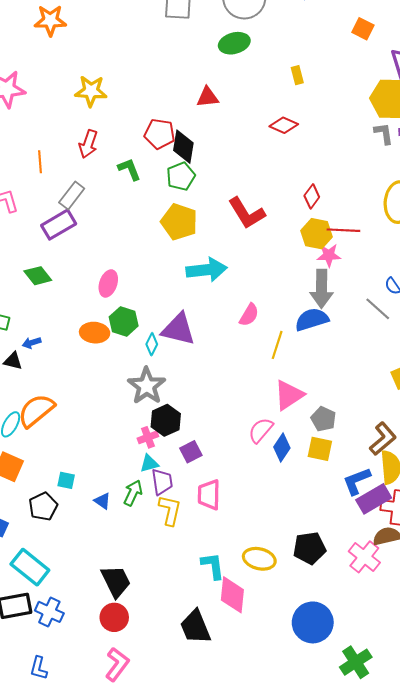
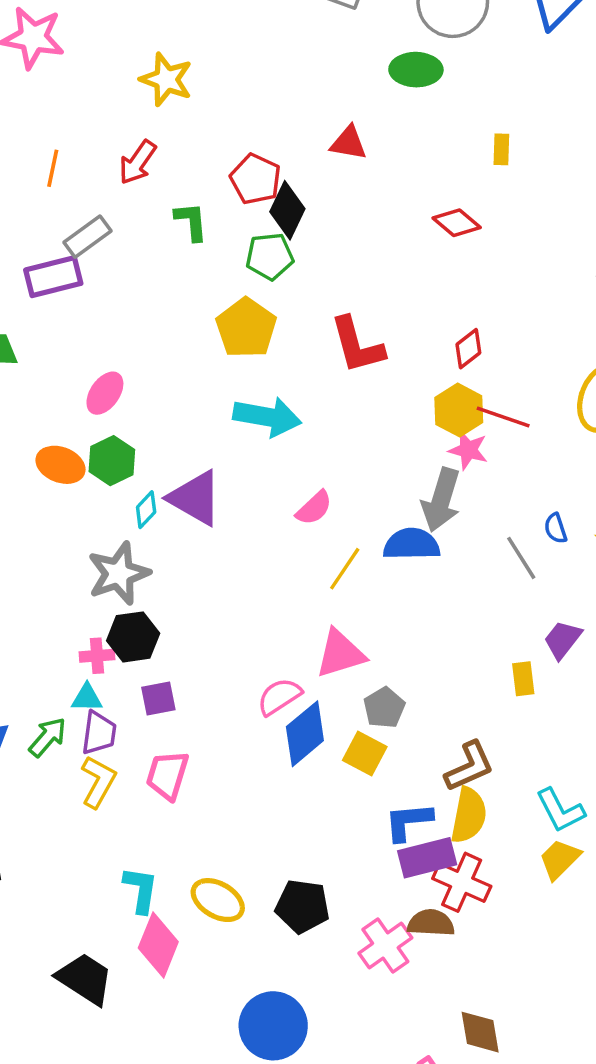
blue diamond: (282, 447) -> (305, 734), size x1.4
black trapezoid: (195, 627) -> (85, 979), turned 129

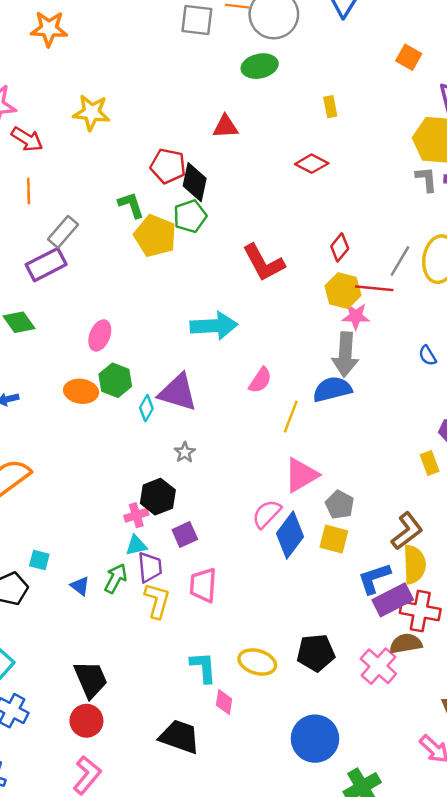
red arrow: (138, 162) -> (27, 139), moved, turned -80
yellow pentagon: (246, 328) -> (155, 236), moved
gray line: (521, 558) -> (400, 261), moved, turned 76
gray star: (119, 573) -> (185, 452), moved, size x0.5
pink diamond: (158, 945) -> (224, 702), size x0.6

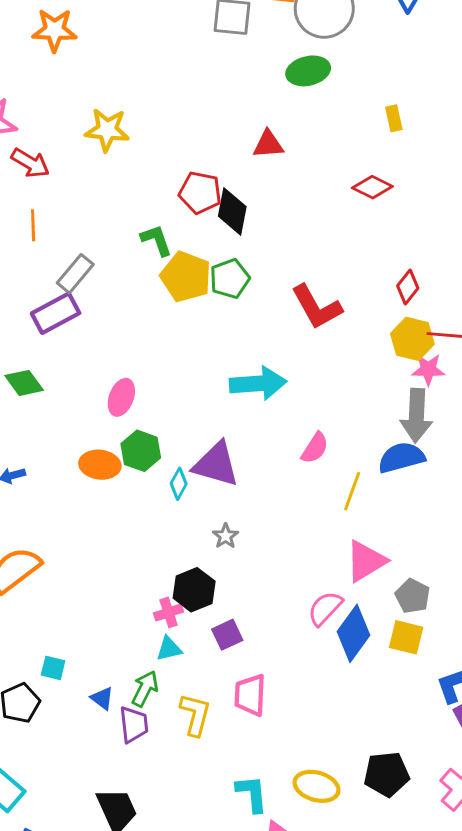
green pentagon: (190, 216) -> (230, 279), moved
purple trapezoid: (150, 567) -> (134, 725), moved

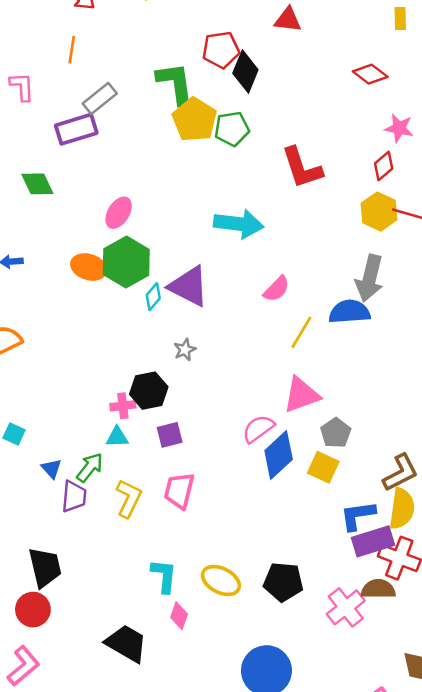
red pentagon: (200, 193) -> (221, 50), turned -30
green L-shape: (156, 240) -> (175, 83), size x1.5
pink star: (428, 369) -> (399, 128), moved
green hexagon: (141, 451) -> (126, 262), size x1.4

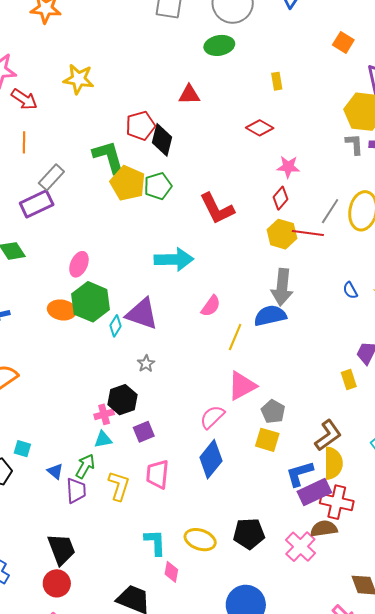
blue diamond: (279, 455) -> (211, 459), moved

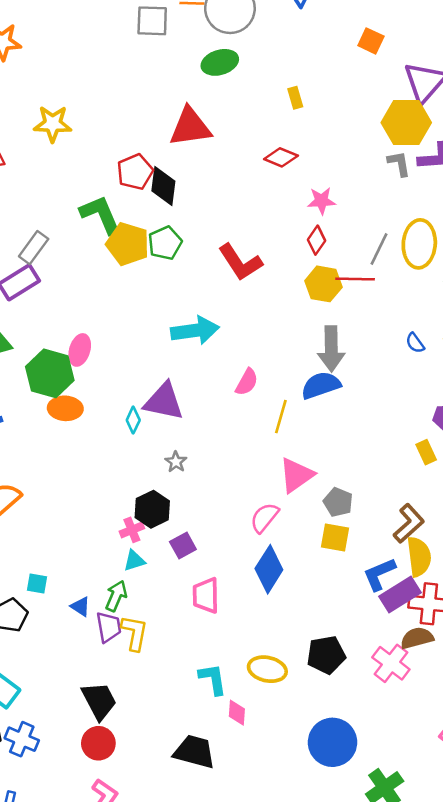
red triangle: (189, 95) -> (190, 127), size x1.6
green hexagon: (90, 302) -> (50, 373), moved
yellow L-shape: (119, 486) -> (134, 633), moved

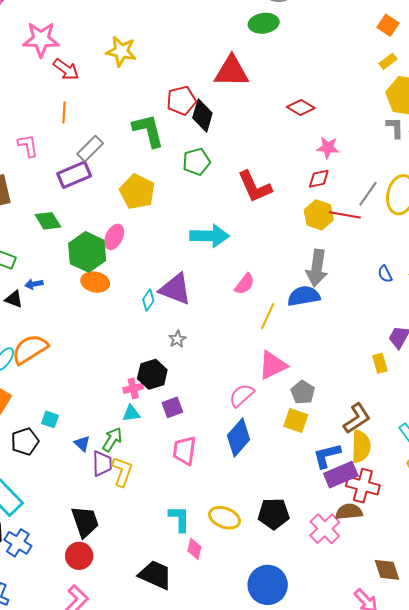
yellow rectangle: (295, 98) -> (388, 61), moved, turned 60
red diamond: (317, 240) -> (319, 179), turned 35
yellow pentagon: (128, 244) -> (137, 192), moved

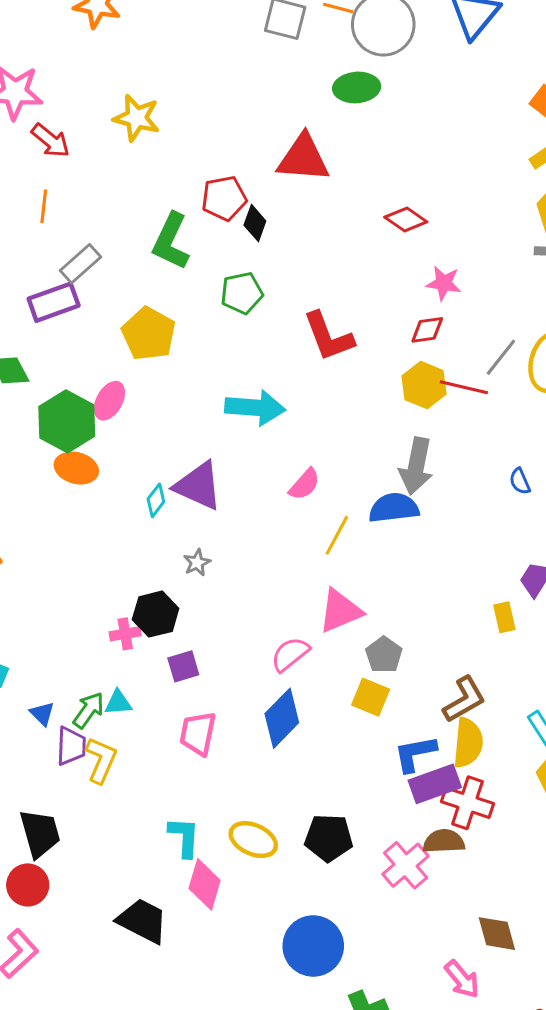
black diamond: (202, 116) -> (255, 223), size x0.7
green L-shape: (148, 131) -> (171, 241), turned -144
cyan triangle: (131, 413) -> (118, 703), moved
pink diamond: (194, 549) -> (205, 884), size x1.5

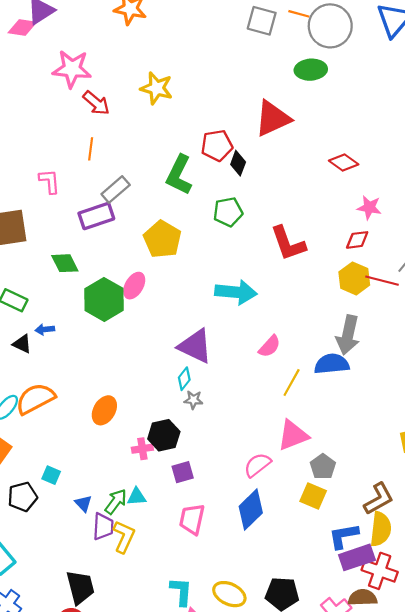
red triangle: (303, 158) -> (273, 118), turned -30
orange ellipse: (76, 468) -> (104, 410), moved, turned -76
cyan diamond: (156, 500) -> (184, 379), moved
gray star: (197, 563) -> (193, 400), turned 30

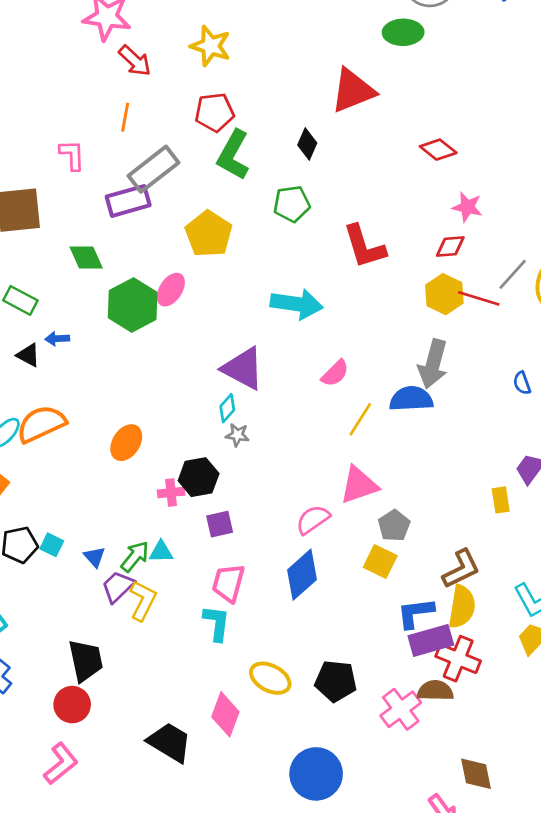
red pentagon: (217, 145) -> (214, 112), moved
gray rectangle: (116, 189) -> (154, 169), size x1.4
cyan square: (51, 475) -> (52, 545), moved
purple trapezoid: (103, 526) -> (118, 587), turned -140
cyan L-shape: (181, 592) -> (217, 623), moved

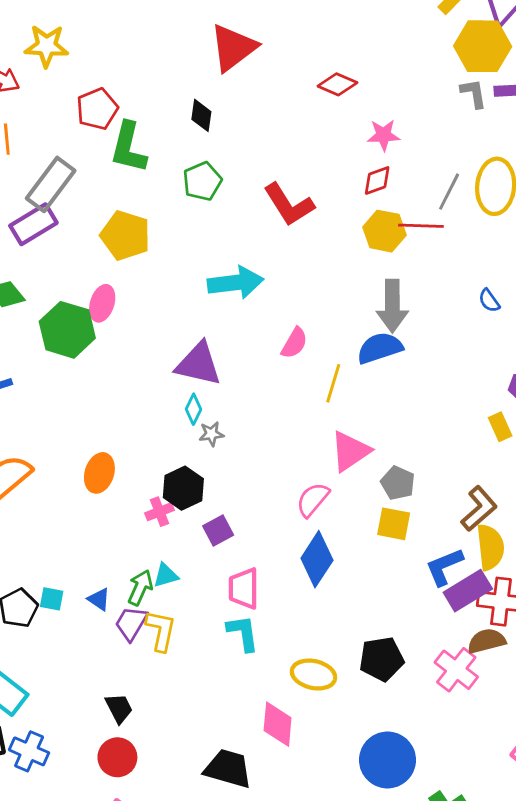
yellow star: (211, 46) -> (46, 46), moved
black trapezoid: (86, 661) -> (119, 708), size x0.7

